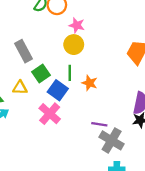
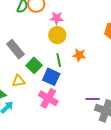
orange star: (90, 83) -> (79, 55), moved

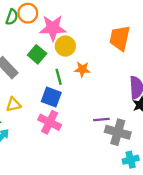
pink star: (57, 18) -> (53, 28), size x1.6
yellow circle: (57, 35) -> (65, 46), moved
green square: (34, 65) -> (37, 54), moved

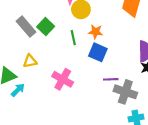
green square: (37, 54) -> (46, 27), moved
blue square: (51, 97) -> (98, 52), moved

